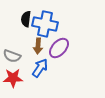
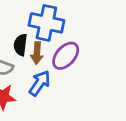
black semicircle: (26, 19) -> (20, 45), moved

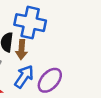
purple ellipse: (66, 56) -> (50, 80), moved

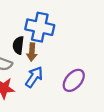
purple ellipse: (50, 80) -> (74, 80), moved

